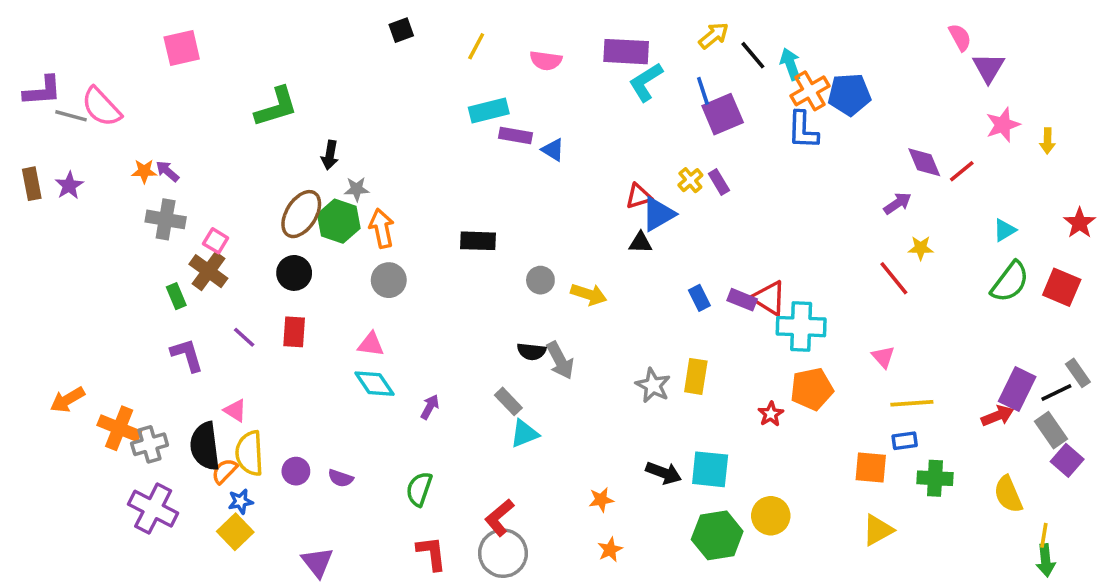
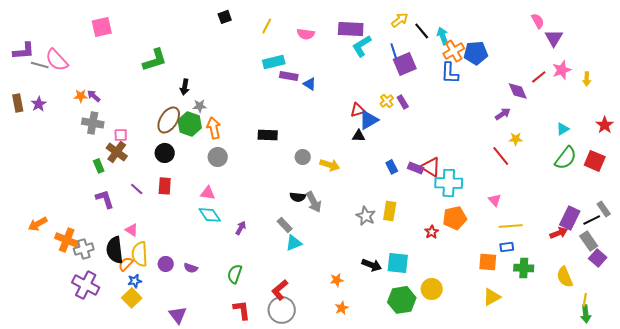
red line: (962, 171) -> (539, 77), moved
pink square: (216, 241) -> (121, 135), turned -32

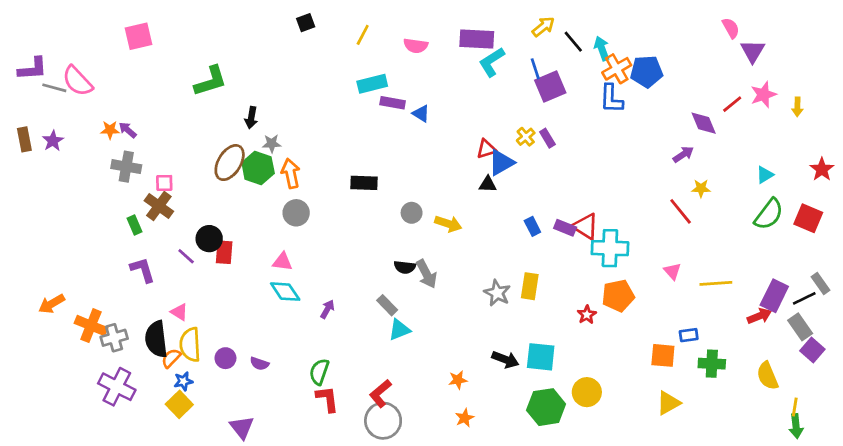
black circle: (165, 153) -> (209, 239), moved
yellow line: (511, 226) -> (716, 283), moved
red L-shape: (242, 310) -> (327, 399), moved

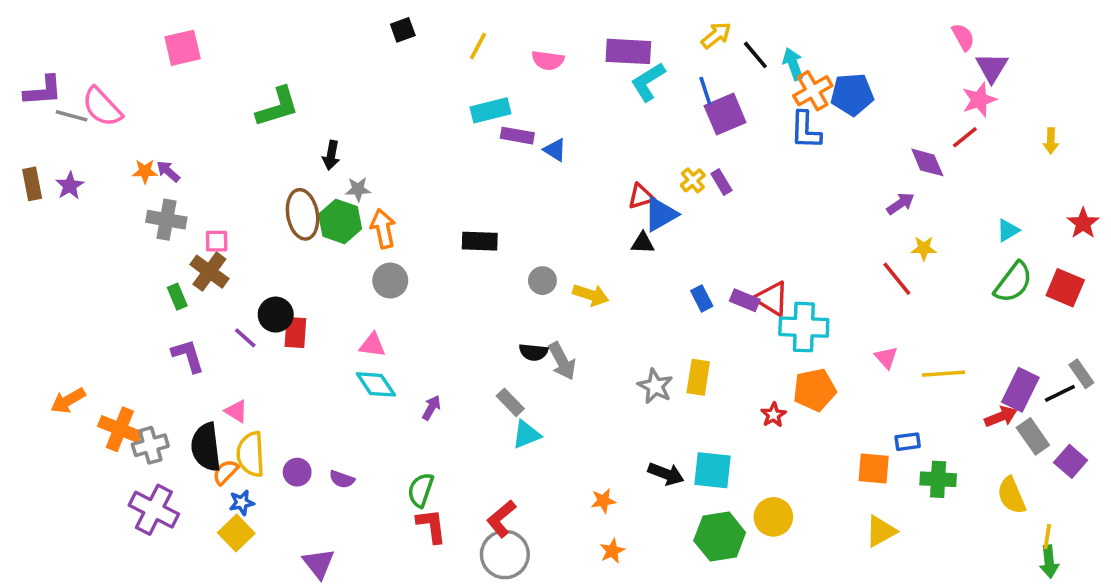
pink star: (763, 95) -> (979, 100), moved
brown ellipse: (230, 163) -> (303, 214), turned -42
gray rectangle: (800, 327) -> (1033, 436), moved

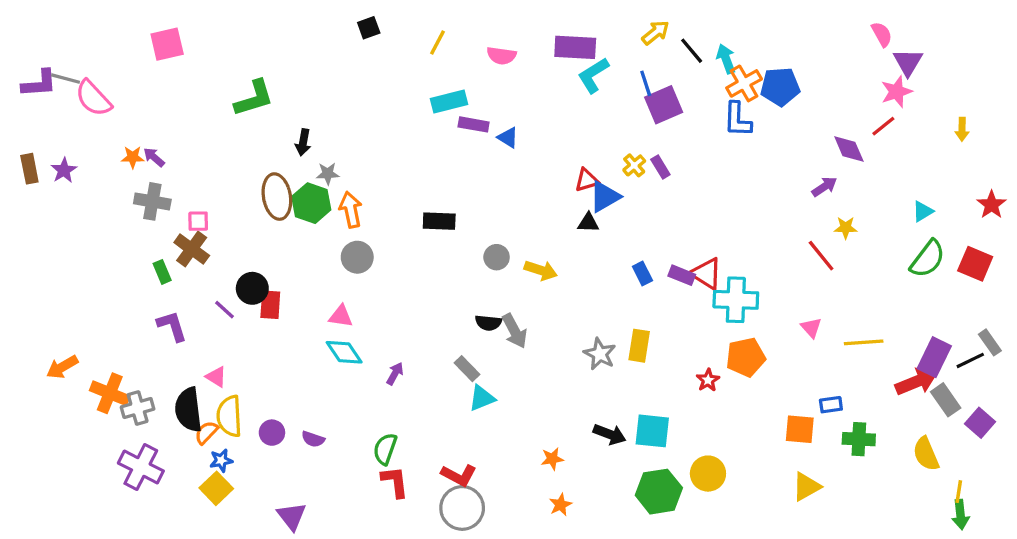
gray line: (72, 116) -> (65, 79), moved
red arrow: (1001, 417) -> (916, 382), size x1.4
red L-shape: (501, 519) -> (459, 475), turned -112

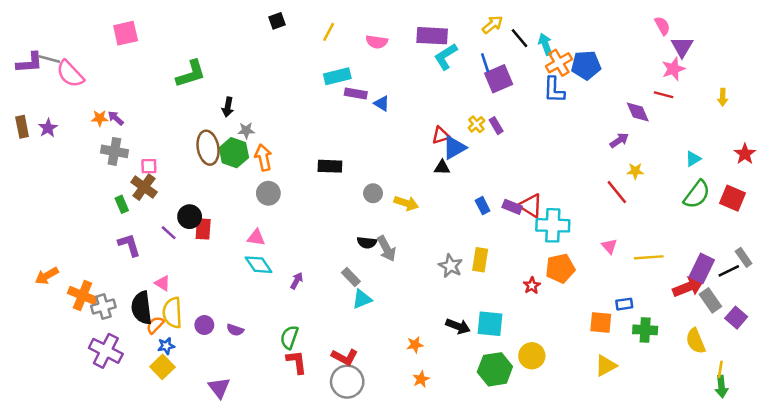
red line: (883, 126) -> (664, 95), turned 54

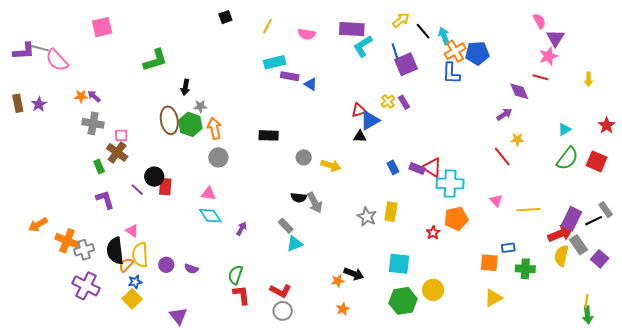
black arrow: (458, 326) -> (354, 274), moved
yellow semicircle: (696, 341) -> (561, 256), moved, turned 35
gray circle: (347, 382) -> (283, 311), size x0.7

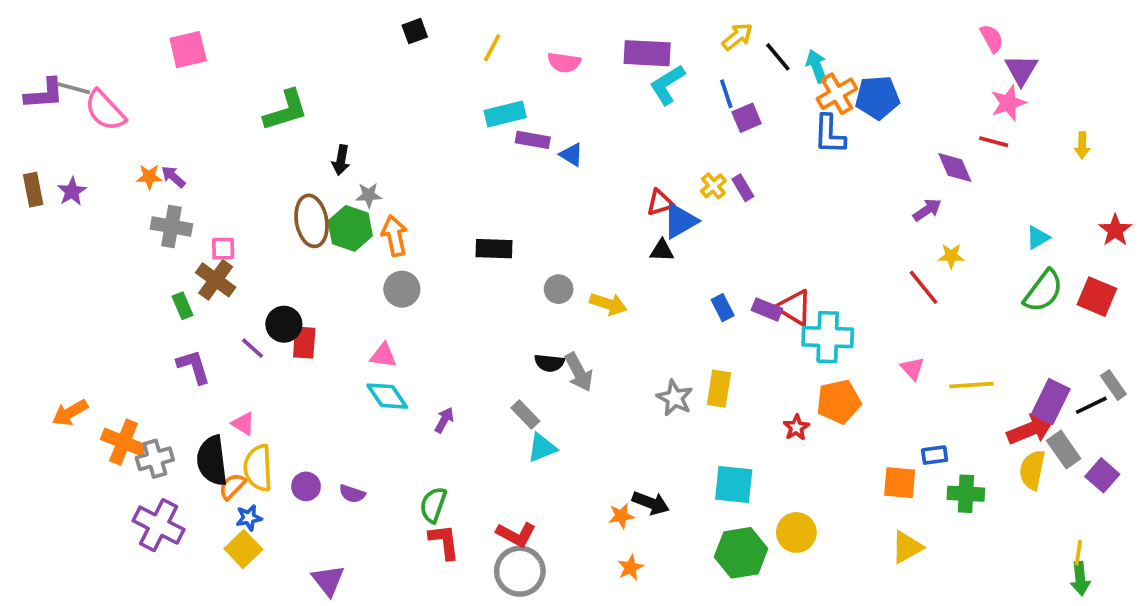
purple square: (406, 64) -> (747, 118), size x0.7
gray circle: (283, 311) -> (520, 571), size x1.4

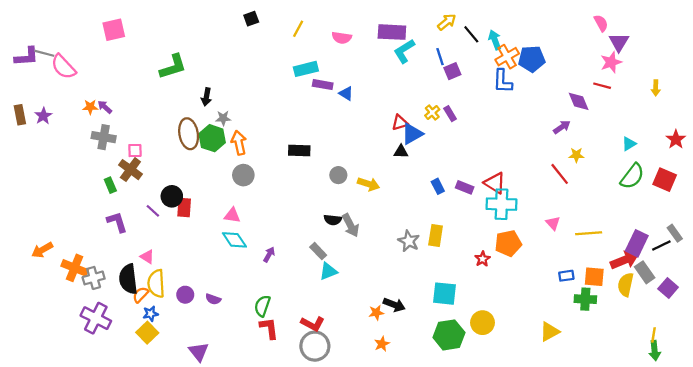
red triangle: (794, 308) -> (495, 183), moved
orange square: (900, 483) -> (594, 277), moved

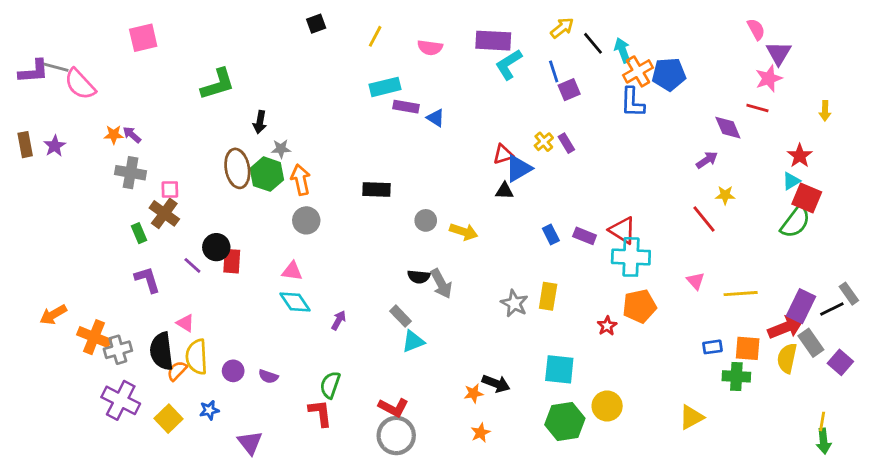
red star: (676, 139) -> (800, 156), moved
red square: (665, 180) -> (807, 198), moved
blue star: (151, 314) -> (209, 410), moved
red L-shape: (269, 328) -> (320, 413), moved
yellow square: (147, 333) -> (168, 419), moved

